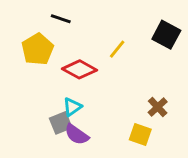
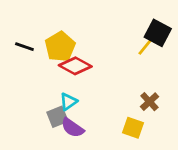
black line: (61, 19) -> (24, 47), moved
yellow pentagon: (38, 49) -> (60, 47), moved
yellow line: (117, 49) -> (145, 47), moved

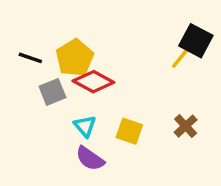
cyan triangle: (68, 102) -> (85, 126), turned -36
gray square: (57, 117) -> (52, 92), moved
yellow square: (133, 128) -> (129, 131), moved

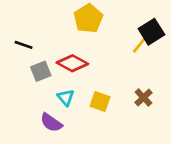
black square: (196, 41) -> (151, 32), turned 30
yellow pentagon: (75, 58) -> (88, 18), moved
purple semicircle: (90, 158) -> (51, 123), moved

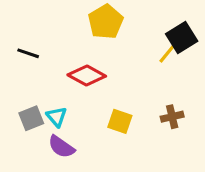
gray square: (41, 71) -> (31, 118), moved
cyan triangle: (66, 98) -> (57, 117), moved
brown cross: (143, 98) -> (172, 117), turned 30

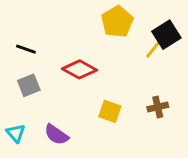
yellow pentagon: (106, 22) -> (117, 22), moved
cyan triangle: (57, 117) -> (16, 133), moved
gray square: (31, 118) -> (29, 85), moved

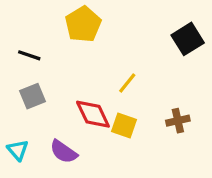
yellow pentagon: (117, 22) -> (83, 24), moved
yellow line: (153, 49) -> (127, 83), moved
red diamond: (80, 69) -> (93, 114), moved, turned 36

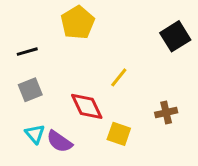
black line: (29, 55) -> (27, 52), turned -35
yellow square: (124, 126) -> (119, 134), moved
cyan triangle: (18, 150) -> (35, 134), moved

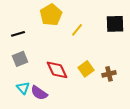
black square: (175, 36) -> (115, 24), turned 30
yellow line: (119, 77) -> (77, 30), moved
yellow square: (119, 134) -> (86, 69), moved, turned 35

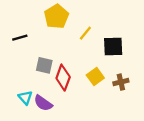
black square: (115, 24) -> (113, 46), moved
gray square: (20, 59) -> (44, 65), moved, turned 35
red diamond: (57, 70) -> (63, 78), turned 45

